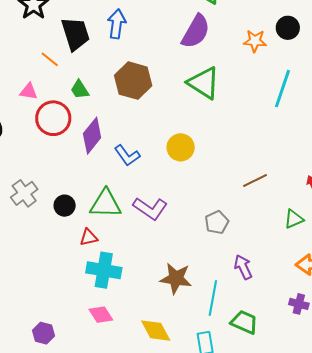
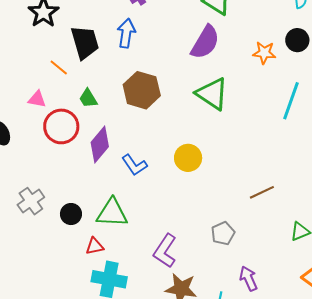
purple L-shape: (150, 209) -> (165, 251), moved, turned 88

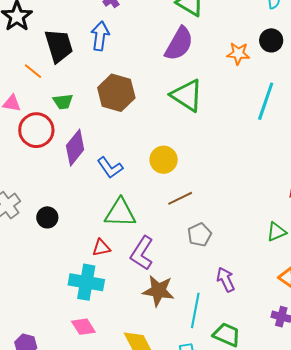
green trapezoid: (88, 98) -> (63, 102), turned -65
brown line: (262, 192) -> (180, 198), moved
green triangle: (112, 213) -> (120, 213), moved
red triangle: (95, 246) -> (101, 248), moved

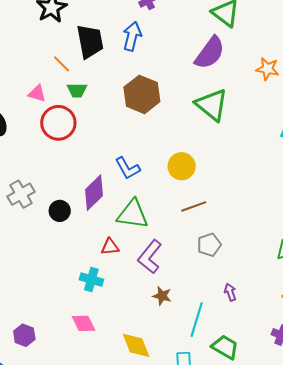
green trapezoid: (63, 102) -> (77, 90), moved
purple diamond: (75, 148) -> (94, 193), moved
purple arrow: (226, 280) -> (230, 292), size x0.7
cyan cross: (86, 282) -> (91, 280), size x0.7
brown star: (158, 291) -> (162, 296), size x0.6

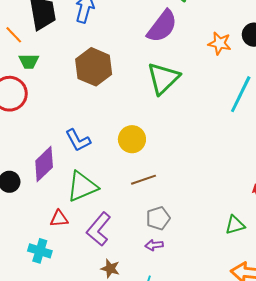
green triangle: (212, 105) -> (163, 78), turned 36
green triangle: (133, 214) -> (82, 186), turned -32
purple arrow: (230, 292) -> (154, 245), moved, turned -78

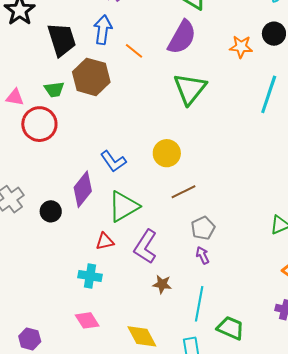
orange line: (14, 35) -> (134, 51), moved
brown hexagon: (94, 67) -> (91, 77), moved
purple arrow: (154, 245) -> (203, 255), turned 78

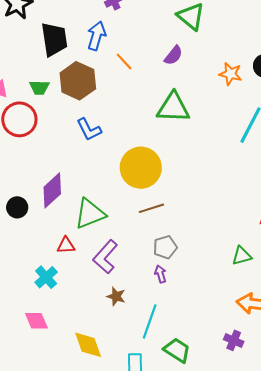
purple semicircle: (182, 37) -> (173, 55), size x0.6
green triangle: (190, 89) -> (173, 107), turned 45
yellow circle: (167, 153) -> (141, 168), size x1.5
blue L-shape: (113, 161) -> (89, 130), moved
cyan cross: (90, 276) -> (46, 277), turned 30

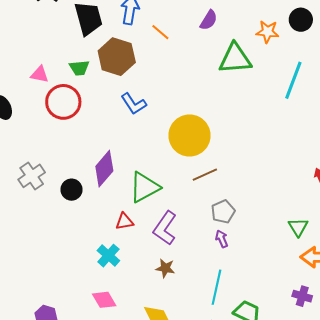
green triangle: (173, 107) -> (235, 59), moved
green triangle: (242, 256) -> (298, 227), moved, turned -40
brown star: (116, 296) -> (165, 268), moved

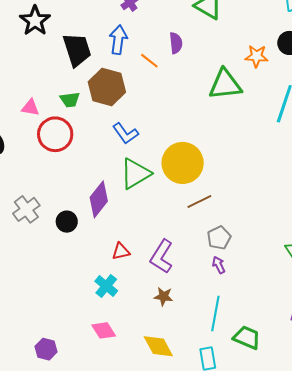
purple semicircle: (209, 20) -> (176, 43), moved, turned -35
green triangle: (144, 187) -> (135, 174), moved

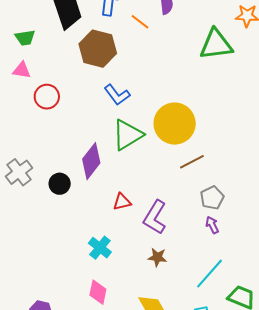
green trapezoid: (70, 100) -> (25, 38), moved
red circle: (55, 134) -> (47, 97), size x0.7
red triangle: (121, 251) -> (122, 202), moved
cyan line: (215, 313) -> (210, 274), turned 32
pink diamond: (104, 330) -> (98, 292), turned 45

